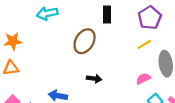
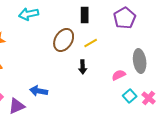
yellow line: (144, 44) -> (91, 43), moved
black arrow: (94, 79) -> (83, 67), moved, turned 80

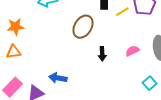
yellow line: (91, 43) -> (122, 12), moved
pink semicircle: (119, 75) -> (132, 51), moved

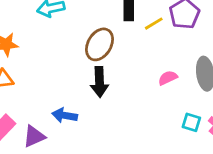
black arrow: (102, 54) -> (99, 82), moved, size x1.5
cyan square: (150, 83) -> (191, 122), turned -32

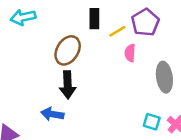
pink semicircle: (168, 78) -> (130, 53), moved, turned -60
blue arrow: (65, 115) -> (52, 114), moved

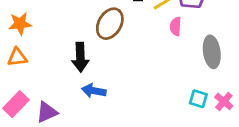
black arrow: (68, 85) -> (80, 57), moved

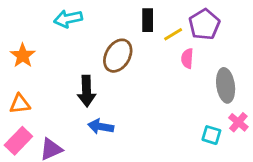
orange star: (20, 24) -> (23, 56), turned -30
orange triangle: (17, 57) -> (20, 104), moved
pink cross: (224, 101) -> (238, 122), moved

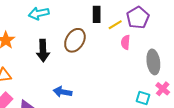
black arrow: (87, 91) -> (43, 51), moved

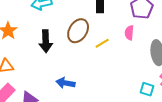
yellow line: (115, 25) -> (102, 43), moved

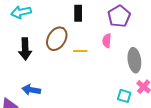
yellow line: (102, 43) -> (80, 51), turned 32
blue arrow: (66, 83) -> (31, 90), moved

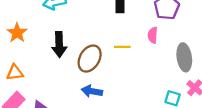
brown ellipse: (57, 39) -> (90, 59), moved
blue arrow: (31, 90) -> (92, 91), moved

